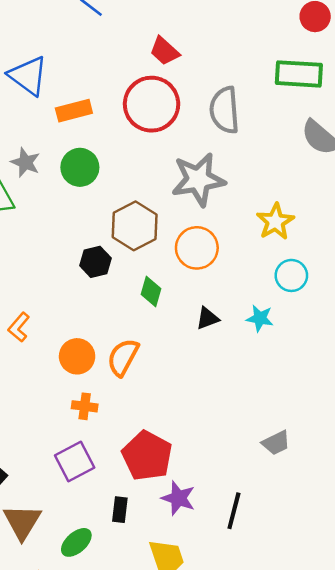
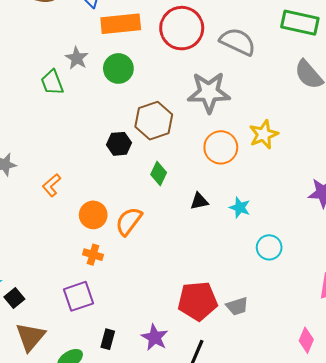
gray semicircle: (224, 110) -> (238, 42), turned 111
orange rectangle: (74, 111) -> (121, 24), size x1.4
orange circle: (197, 248) -> (221, 147), moved
cyan circle: (291, 275) -> (269, 247), moved
red pentagon: (147, 456) -> (198, 301), moved, turned 30

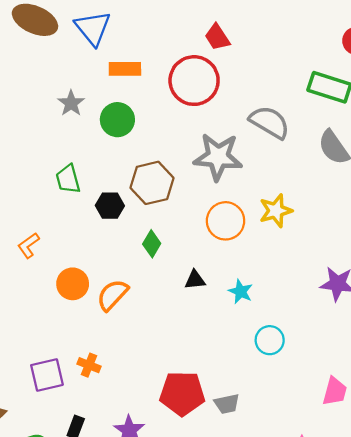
orange rectangle: (121, 24) -> (125, 69), size x0.7
gray semicircle: (238, 42) -> (270, 122), moved
green trapezoid: (52, 82) -> (68, 179), moved
orange cross: (93, 255) -> (89, 365), moved

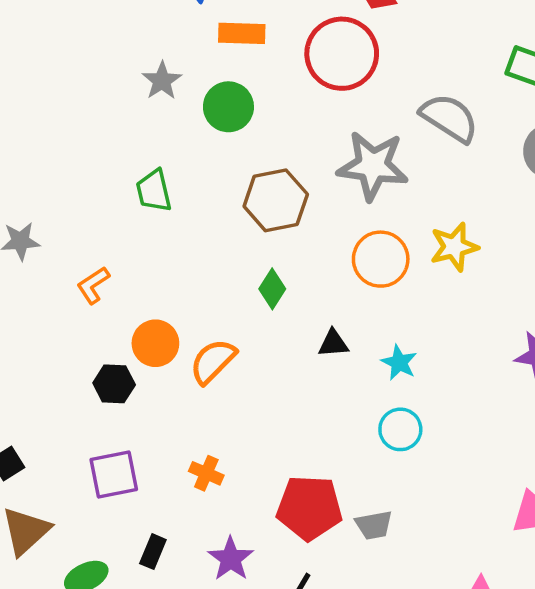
black hexagon: (110, 206) -> (114, 384), moved
cyan circle: (270, 340) -> (400, 429), moved
orange cross: (89, 365) -> (206, 473), moved

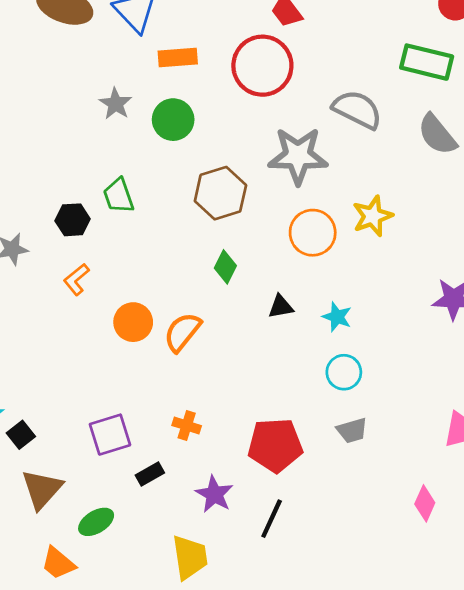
black hexagon: (114, 384) -> (73, 220), moved
gray trapezoid: (374, 525) -> (352, 430), moved
black rectangle: (153, 552) -> (150, 474), moved, turned 44

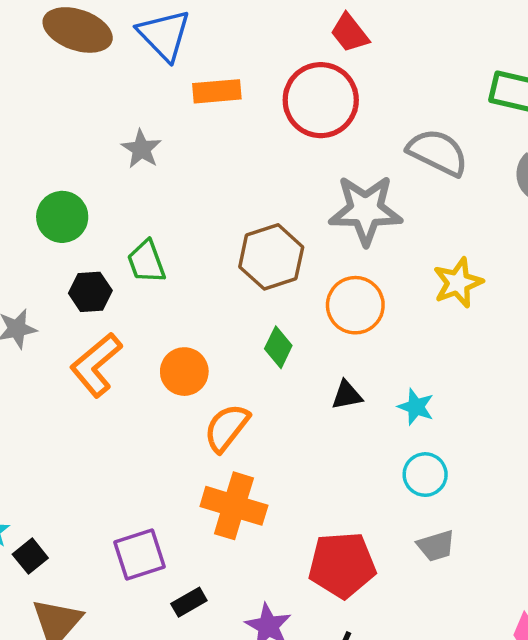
green circle: (173, 120) -> (62, 217), moved
orange circle: (313, 233) -> (355, 305), moved
orange L-shape: (76, 279) -> (96, 365), size x1.6
orange circle: (133, 322) -> (184, 372), moved
orange cross: (187, 426) -> (234, 506), moved, size x1.8

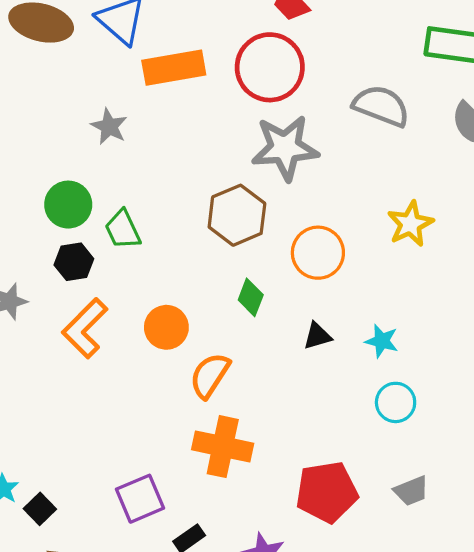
orange rectangle: (217, 91) -> (174, 68), size x1.4
gray star: (366, 210) -> (285, 148), moved
green circle: (62, 217) -> (68, 205), moved
gray trapezoid: (436, 546) -> (411, 491), moved

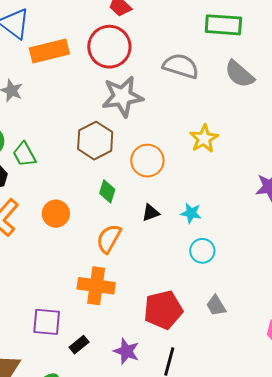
orange semicircle: (210, 375) -> (109, 239), moved
gray trapezoid: (411, 491) -> (216, 305), turned 85
purple square: (140, 499) -> (47, 322), turned 32

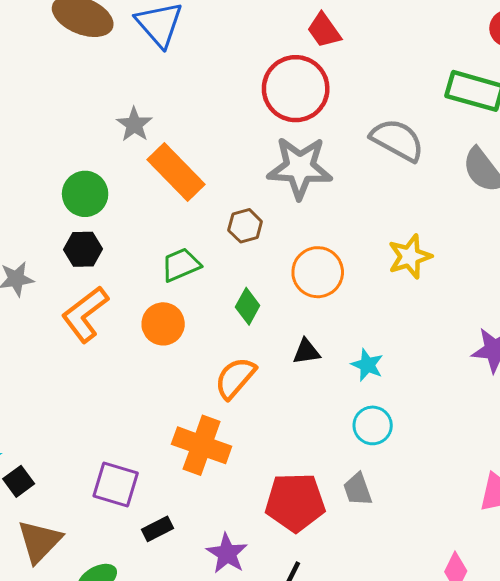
orange rectangle: (49, 51) -> (176, 172), moved, turned 48
brown hexagon: (95, 141) -> (245, 226), size x0.6
green trapezoid: (24, 154) -> (181, 265), moved, turned 84
gray trapezoid: (216, 305) -> (358, 489), moved

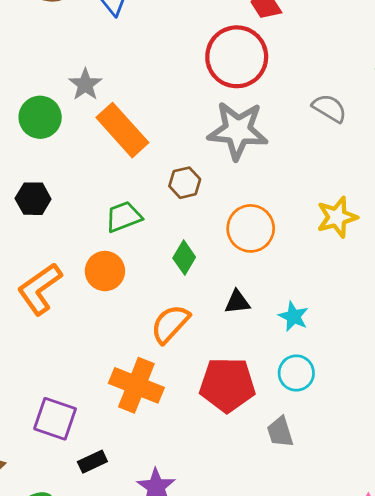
gray semicircle: (397, 140) -> (329, 108), size x0.7
green circle: (85, 194) -> (40, 117), moved
orange L-shape: (85, 314) -> (40, 289), moved
red pentagon: (295, 502) -> (227, 385), moved

